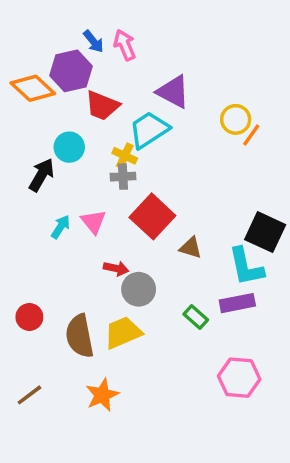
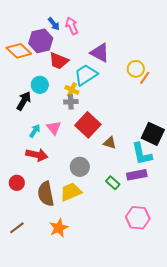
red arrow: (116, 268) -> (37, 155), moved, size x1.5

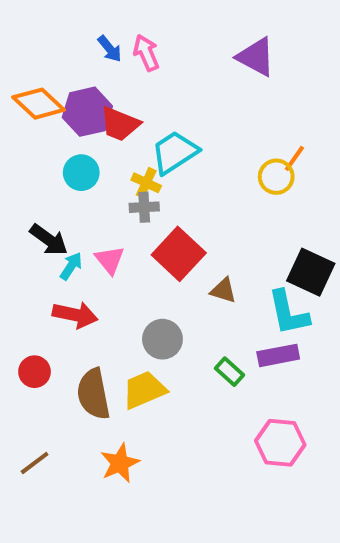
purple hexagon: (41, 41) -> (87, 112), moved
purple triangle: (100, 53) -> (256, 57), moved
yellow circle: (136, 69) -> (276, 177), moved
black arrow: (24, 101) -> (49, 240), moved, turned 96

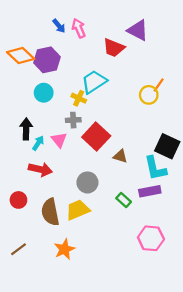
red trapezoid: (120, 124) -> (114, 48), moved
gray cross: (144, 207) -> (73, 120), moved
black arrow: (49, 240) -> (26, 129), turned -125

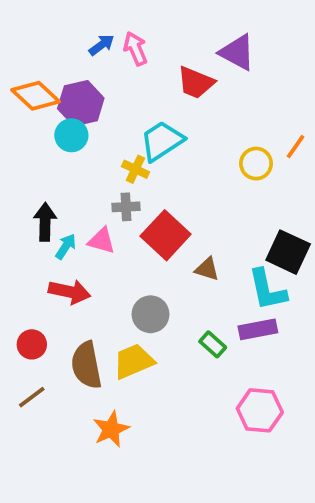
blue arrow: (59, 26) -> (102, 45), turned -88
orange line: (159, 85) -> (296, 147), moved
cyan circle: (44, 93) -> (71, 135), moved
pink triangle: (59, 140) -> (102, 241), turned -35
brown line: (18, 249) -> (32, 397), moved

